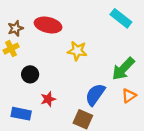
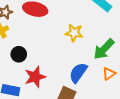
yellow star: (77, 51) -> (74, 33), moved
red star: (48, 99) -> (35, 77), size x1.5

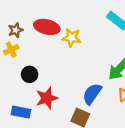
yellow star: (74, 33) -> (72, 38), moved

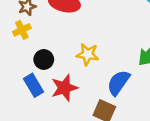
yellow star: (72, 38) -> (88, 54), moved
blue rectangle: (21, 112) -> (33, 85), moved, turned 48

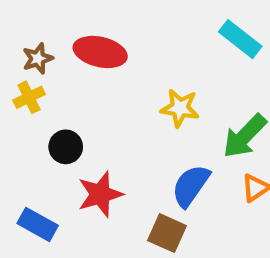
yellow star: (88, 54) -> (180, 108), moved
blue rectangle: (33, 85) -> (38, 224), moved, turned -30

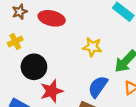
brown star: (38, 58) -> (20, 12), moved
black circle: (66, 147) -> (34, 67), size x1.5

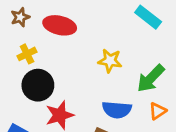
yellow cross: (15, 41) -> (27, 54), moved
blue semicircle: (98, 87) -> (117, 110), turned -120

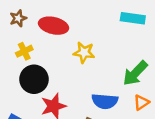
cyan rectangle: (148, 17) -> (133, 18), turned -30
yellow star: (110, 61) -> (84, 52), moved

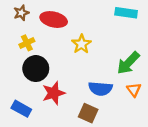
yellow star: (84, 52) -> (81, 44), turned 30
orange triangle: (141, 102) -> (134, 90), turned -32

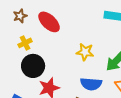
red ellipse: (54, 20) -> (49, 22), turned 30
yellow star: (81, 44) -> (85, 52), moved, turned -30

